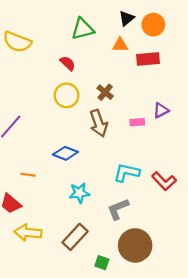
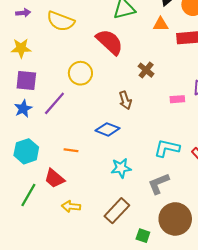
red semicircle: (68, 63) -> (110, 42), size x1.8
yellow circle: (67, 95) -> (80, 73), moved
brown arrow: (99, 123) -> (125, 100), moved, size x0.7
yellow arrow: (28, 233) -> (71, 206), size x0.7

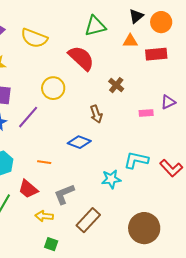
cyan star: (121, 168) -> (111, 179), moved
gray L-shape: (159, 184) -> (64, 194), moved
green square: (143, 236) -> (51, 244), moved

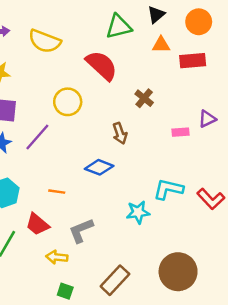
black triangle: (136, 16) -> (156, 14), moved
brown rectangle: (88, 220) -> (115, 280), moved

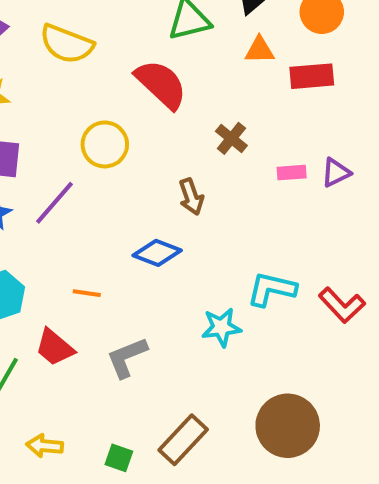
pink rectangle: (180, 132) -> (292, 173), moved
yellow arrow: (57, 257) -> (45, 446), moved
green square: (65, 291) -> (119, 458), moved

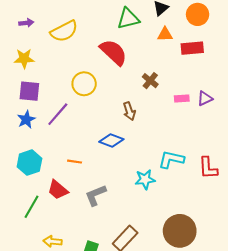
yellow semicircle: (67, 44) -> (64, 31), turned -48
red L-shape: (342, 305) -> (208, 168), turned 40

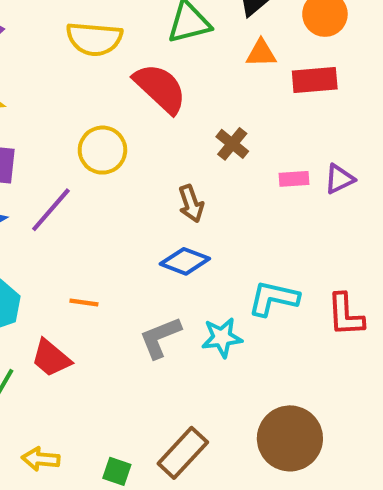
yellow semicircle: (64, 31) -> (94, 39), moved, turned 32
blue diamond: (111, 141) -> (185, 261), moved
gray L-shape: (96, 195) -> (160, 338), moved

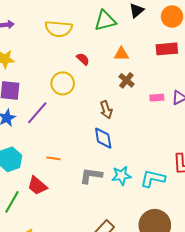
orange triangle: (261, 53) -> (121, 54), moved
red semicircle: (160, 88) -> (83, 59), moved, size x0.5
blue diamond: (185, 261) -> (103, 138), turned 60
cyan L-shape: (273, 298) -> (153, 179), moved
gray L-shape: (160, 338) -> (91, 176), turned 30

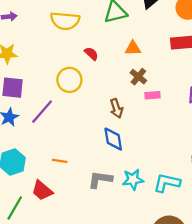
pink rectangle: (157, 98) -> (153, 95), moved

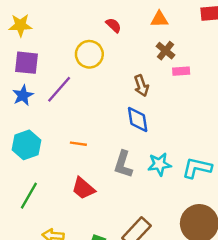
gray L-shape: (100, 179) -> (123, 164), turned -80
red trapezoid: (42, 190) -> (83, 188), moved

